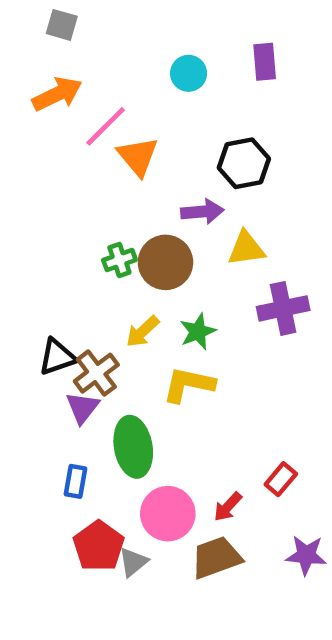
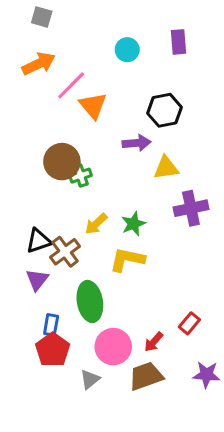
brown circle: (165, 262) -> (62, 162), moved
purple triangle: (82, 408) -> (37, 280), moved
red pentagon: (99, 546) -> (53, 350), moved

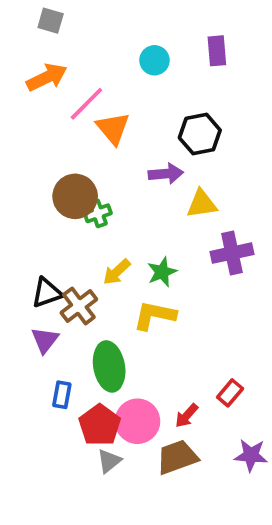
red pentagon: (53, 350) -> (100, 425), moved

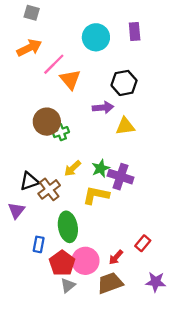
cyan circle: (154, 60) -> (96, 37), size x1.5
purple cross: (232, 253) -> (121, 177), moved, turned 30
purple triangle: (45, 340) -> (16, 210), moved

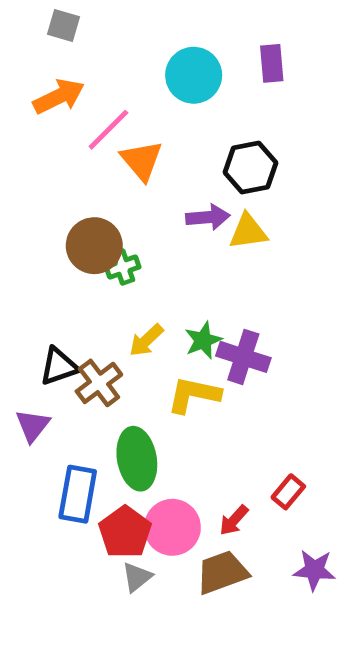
yellow triangle: (125, 126) -> (248, 231), moved
blue rectangle: (39, 244) -> (78, 494), size x1.6

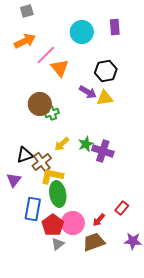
gray square: (63, 26) -> (27, 11), turned -32
purple arrow: (208, 217) -> (88, 92), turned 36
yellow L-shape: (194, 395) -> (52, 176), moved

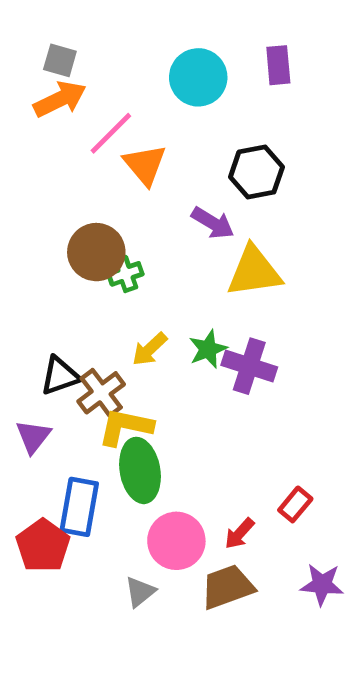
gray square: (27, 11) -> (60, 60), moved, turned 32
yellow triangle: (105, 98) -> (254, 271), moved, size x1.4
red pentagon: (53, 225) -> (43, 546), moved

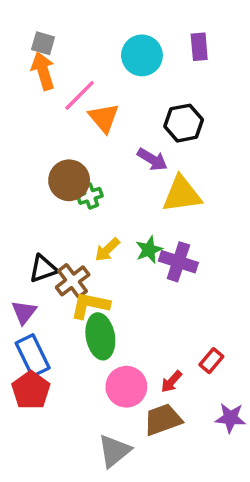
orange arrow: (60, 99) -> (43, 71), turned -81
blue rectangle: (79, 507) -> (33, 355), moved, turned -36
gray triangle: (140, 592) -> (114, 451), moved, size x1.5

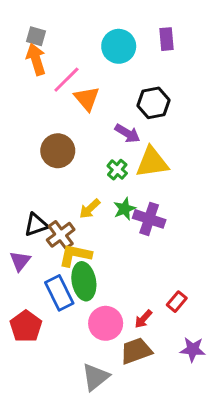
green cross: (90, 196) -> (117, 170), moved, turned -30
blue rectangle: (33, 355) -> (59, 293), moved

